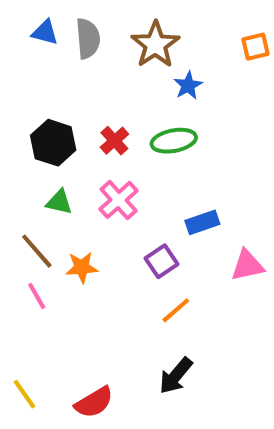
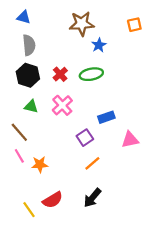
gray semicircle: (88, 38) -> (29, 45), moved
brown star: (155, 45) -> (82, 24), turned 30
orange star: (82, 267) -> (40, 164), moved
yellow line: (25, 394) -> (29, 210), moved
red semicircle: (94, 402) -> (53, 200), moved

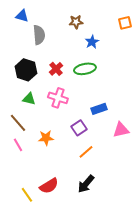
brown star: (82, 24) -> (76, 22), size x0.6
gray semicircle: (29, 45) -> (39, 35), moved
pink cross: (62, 105) -> (58, 98), turned -30
orange star: (40, 164) -> (46, 138), moved

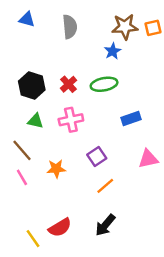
brown star: (76, 22) -> (125, 27), moved, size x1.5
gray semicircle: (39, 35) -> (70, 27), moved
pink cross: (58, 98) -> (71, 120), turned -30
blue rectangle: (99, 109) -> (131, 119), moved

